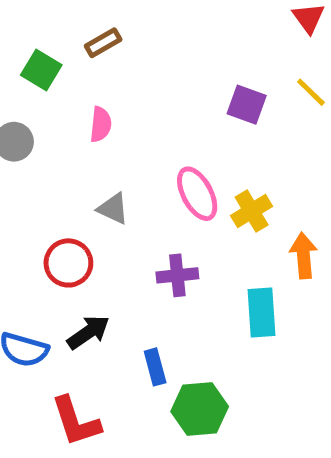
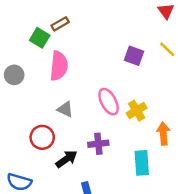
green square: (41, 70) -> (40, 38), moved
pink semicircle: (101, 124) -> (59, 66), size x1.6
black arrow: (88, 332) -> (66, 159), moved

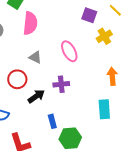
yellow cross: (137, 111) -> (104, 36), moved
cyan rectangle: (142, 163) -> (104, 109), moved

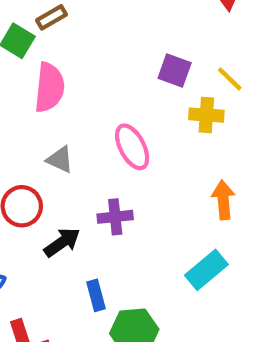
yellow line: (115, 10) -> (230, 79), moved
yellow cross: (104, 36) -> (206, 115), turned 35
cyan rectangle: (104, 109) -> (206, 270), turned 54

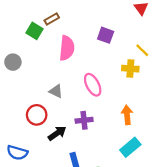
purple square: (175, 70) -> (106, 35), moved
pink semicircle: (49, 87) -> (67, 48), moved
orange arrow: (223, 200) -> (127, 115), moved

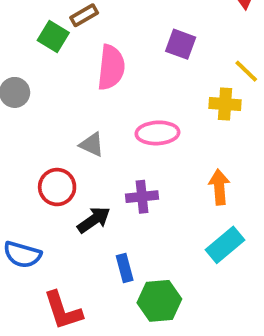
pink ellipse: (93, 85) -> (157, 133), turned -65

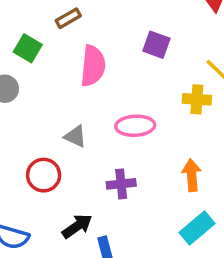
green square: (53, 36) -> (28, 48), moved
black arrow: (94, 220) -> (77, 226), moved

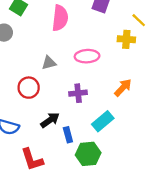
gray triangle: (75, 136) -> (49, 63), turned -40
orange arrow: (192, 175) -> (123, 88), turned 48
cyan rectangle: (197, 228) -> (103, 121), moved

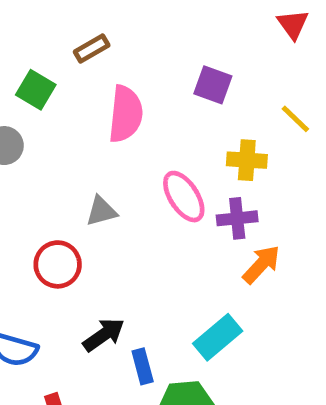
yellow cross: (126, 39) -> (247, 160), moved
pink ellipse: (87, 56) -> (184, 197), turned 60
purple cross: (78, 93) -> (237, 218), moved

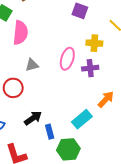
pink semicircle: (126, 114) -> (20, 33), moved
pink ellipse: (184, 197) -> (67, 59), turned 50
orange arrow: (261, 264) -> (106, 99), moved

